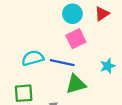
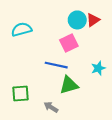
cyan circle: (72, 14) -> (77, 20), moved
cyan semicircle: (33, 58) -> (22, 29), moved

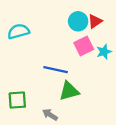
pink square: (69, 43) -> (84, 46), moved
cyan star: (98, 68) -> (104, 52), moved

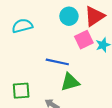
cyan circle: (78, 21) -> (69, 16), moved
red triangle: (95, 21) -> (94, 16), size x1.5

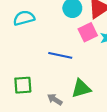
green triangle: (70, 82) -> (81, 88), moved

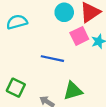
green square: (23, 85) -> (16, 88), turned 30

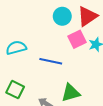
cyan semicircle: (17, 22) -> (16, 48), moved

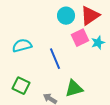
blue line: (51, 61) -> (55, 59), turned 55

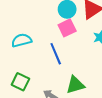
pink square: (80, 38) -> (67, 28), moved

